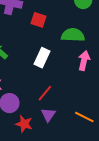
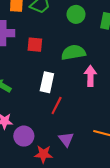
red line: (45, 93) -> (57, 106), moved

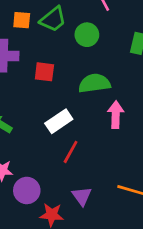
green circle: (76, 14) -> (87, 35), moved
white rectangle: (47, 82) -> (59, 121), turned 42

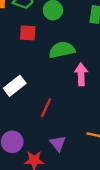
red square: (44, 72) -> (28, 33), moved
white rectangle: (59, 121) -> (15, 86), moved

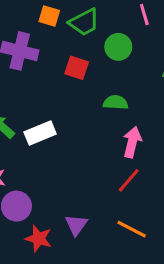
green semicircle: (62, 50) -> (116, 103), size x0.7
red line: (46, 108) -> (129, 180), moved

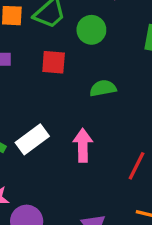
pink arrow: (132, 142) -> (83, 145), moved

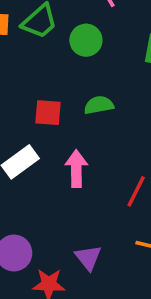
red square: (54, 62) -> (48, 113), moved

